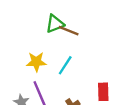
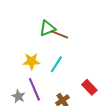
red rectangle: (103, 92) -> (89, 87), turned -42

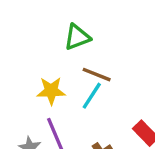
brown line: (59, 34) -> (97, 75), moved

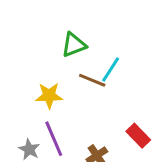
cyan line: (92, 96) -> (111, 69), moved

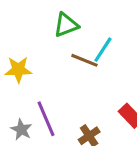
yellow star: (49, 96) -> (18, 70), moved

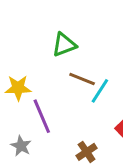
cyan line: (103, 50) -> (100, 91), moved
purple line: (46, 119) -> (42, 116), moved

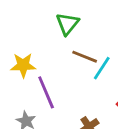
green triangle: (64, 45) -> (67, 24), turned -30

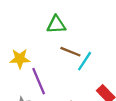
green triangle: (67, 24) -> (56, 25), turned 48

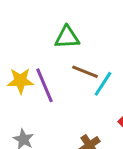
purple line: (39, 81) -> (44, 85), moved

